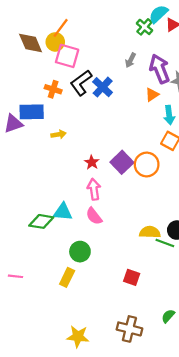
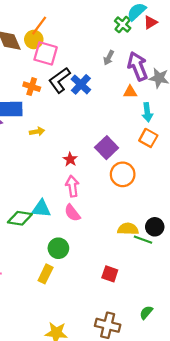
orange triangle: (152, 95) -> (130, 92), turned 32
purple square: (122, 162) -> (107, 148), moved
orange circle: (147, 164) -> (123, 174), moved

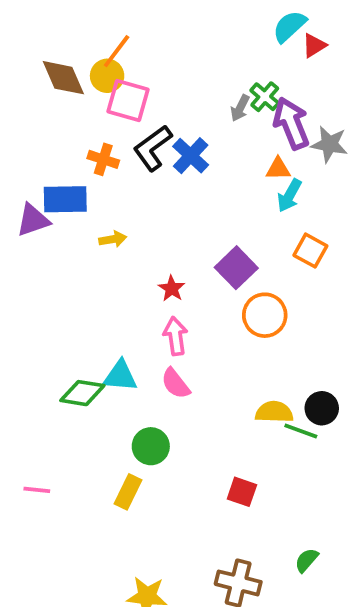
green cross: (123, 24) -> (265, 97), moved
cyan arrow: (147, 112) -> (289, 195), moved, turned 36

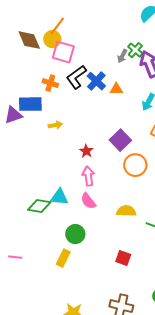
orange triangle: (278, 169) -> (116, 89), moved
yellow semicircle: (274, 412) -> (126, 211), moved

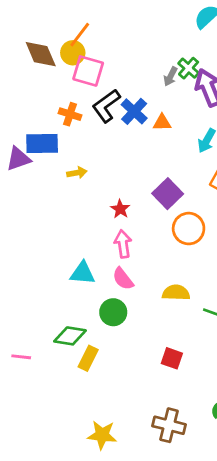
green diamond: (39, 206) -> (70, 336), moved
green circle: (75, 234) -> (113, 312), moved

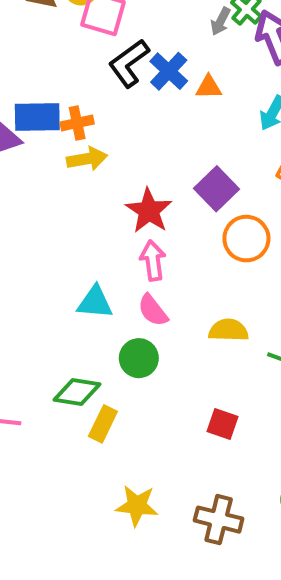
orange cross: (70, 114) -> (77, 123), moved, turned -30
yellow arrow: (77, 173) -> (87, 159), size x1.4
red star: (120, 209) -> (149, 211), size x1.6
yellow star: (102, 435) -> (137, 506), moved

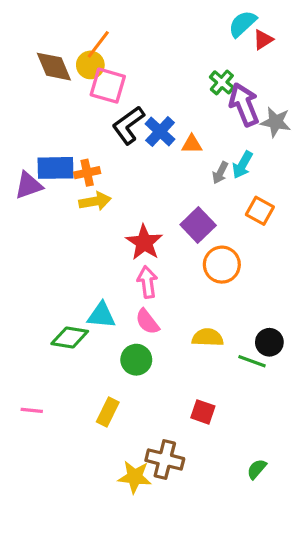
gray arrow: (221, 21) -> (220, 173), moved
green diamond: (77, 392) -> (70, 337), moved
brown cross: (219, 520) -> (165, 460), moved

